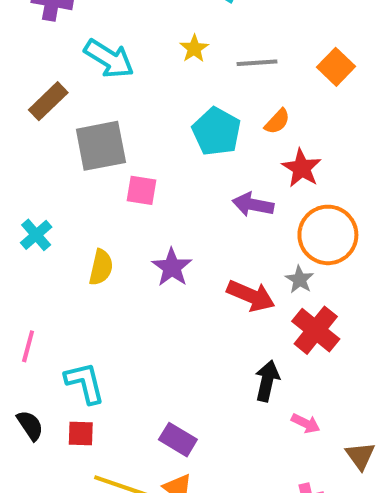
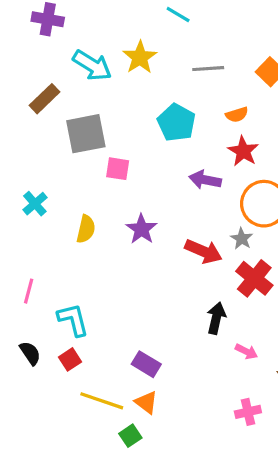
yellow star: (194, 49) -> (140, 57), moved, size x1.5
orange semicircle: (277, 121) -> (237, 115), moved, turned 30
red square: (81, 433) -> (70, 359), turned -35

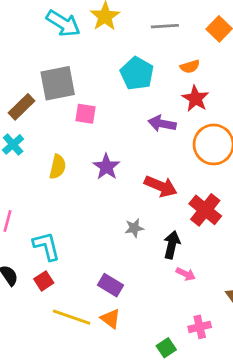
brown rectangle: (45, 99) -> (21, 107), moved
gray star: (242, 239) -> (134, 228), moved, turned 30
pink arrow: (246, 351) -> (186, 274), moved
green square: (130, 436) -> (166, 348), moved

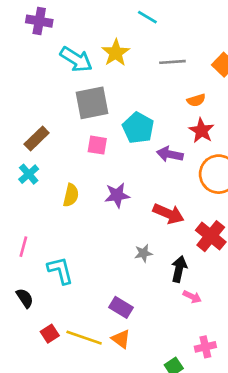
cyan pentagon: (137, 73) -> (138, 128), moved
gray square: (58, 83) -> (92, 103), moved
purple star: (106, 167) -> (117, 195), turned 30
red square: (44, 281) -> (50, 334), moved

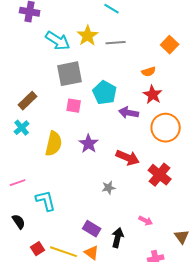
gray line: (172, 62) -> (116, 43), moved
yellow semicircle: (71, 195) -> (54, 144), size x1.4
purple star: (117, 195) -> (89, 144), turned -30
pink line: (23, 247) -> (18, 183), turned 56
black arrow: (179, 269) -> (118, 238), moved

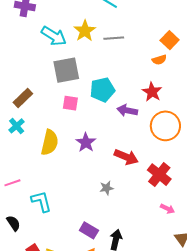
orange semicircle: (149, 72) -> (159, 60), moved
cyan pentagon: (105, 93) -> (102, 90), turned 30
pink arrow: (146, 221) -> (168, 209), moved

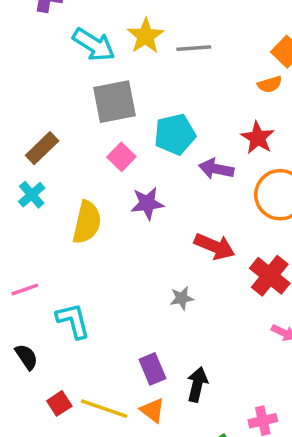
pink square: (70, 103) -> (121, 157), turned 35
purple star: (86, 142) -> (147, 203), moved, turned 30
purple rectangle: (89, 230) -> (152, 369), turned 36

